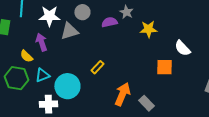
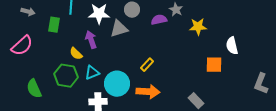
white semicircle: (182, 48) -> (232, 46), turned 30
orange arrow: (122, 94) -> (148, 92), moved, turned 70

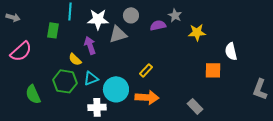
gray arrow: (28, 12) -> (13, 17), moved

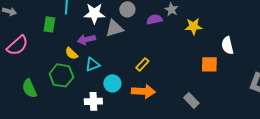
purple arrow: (90, 45) -> (86, 39), turned -84
cyan triangle: (91, 78) -> (92, 64), moved
cyan circle: (116, 89) -> (112, 83), size x0.7

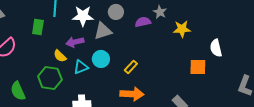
cyan circle: (112, 83) -> (101, 59), moved

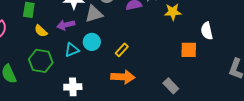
yellow semicircle: (60, 56) -> (41, 31), moved

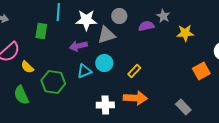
yellow semicircle: (41, 31) -> (27, 67), moved
orange square: (189, 50) -> (201, 71), turned -30
white cross: (73, 87) -> (105, 105), moved

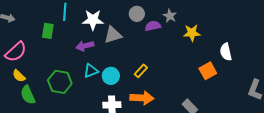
gray circle: (119, 16) -> (137, 14), moved
cyan circle: (104, 63) -> (111, 76), moved
yellow semicircle: (27, 67) -> (19, 76), moved

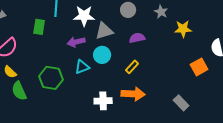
purple semicircle: (153, 26) -> (137, 38), moved
cyan circle: (111, 76) -> (102, 55), moved

